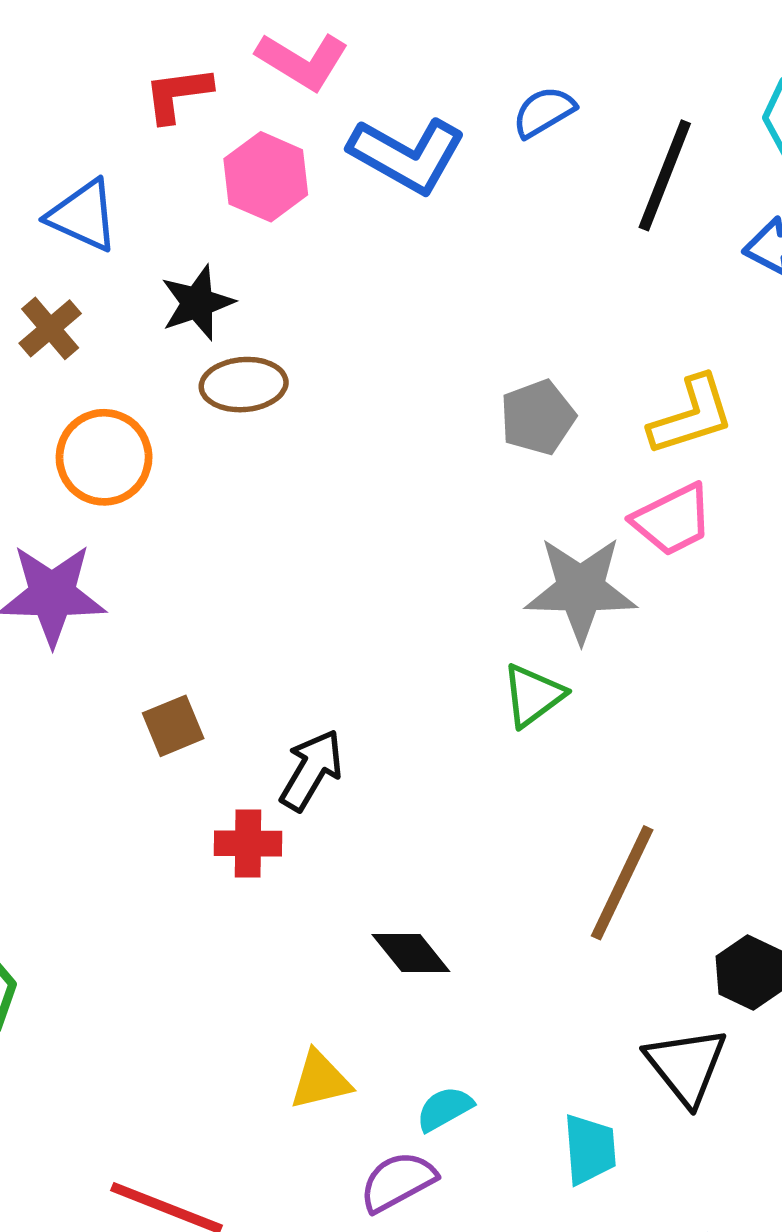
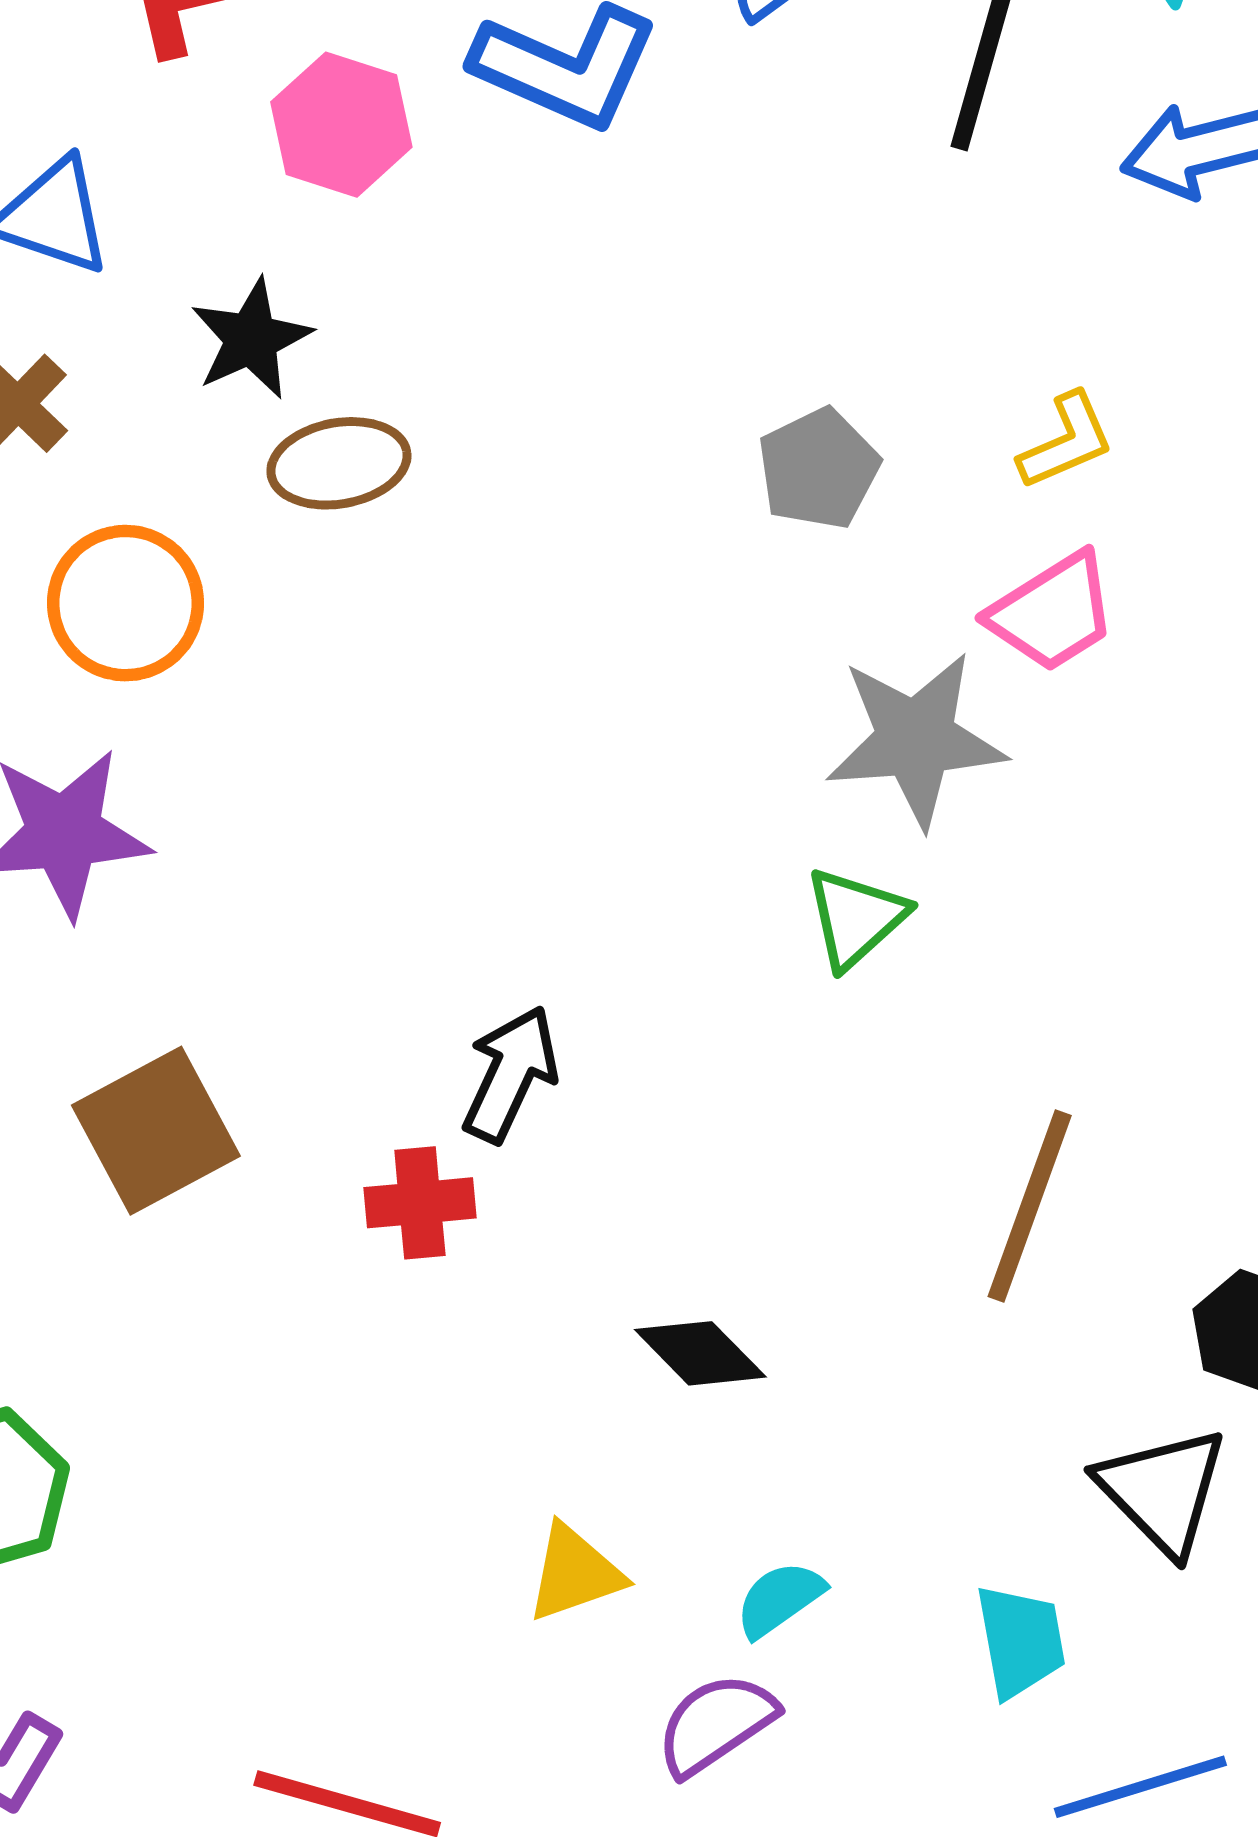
yellow L-shape: (691, 416) -> (1066, 441), size x0.7
brown square: (173, 726) -> (156, 1131), moved, size x1.6

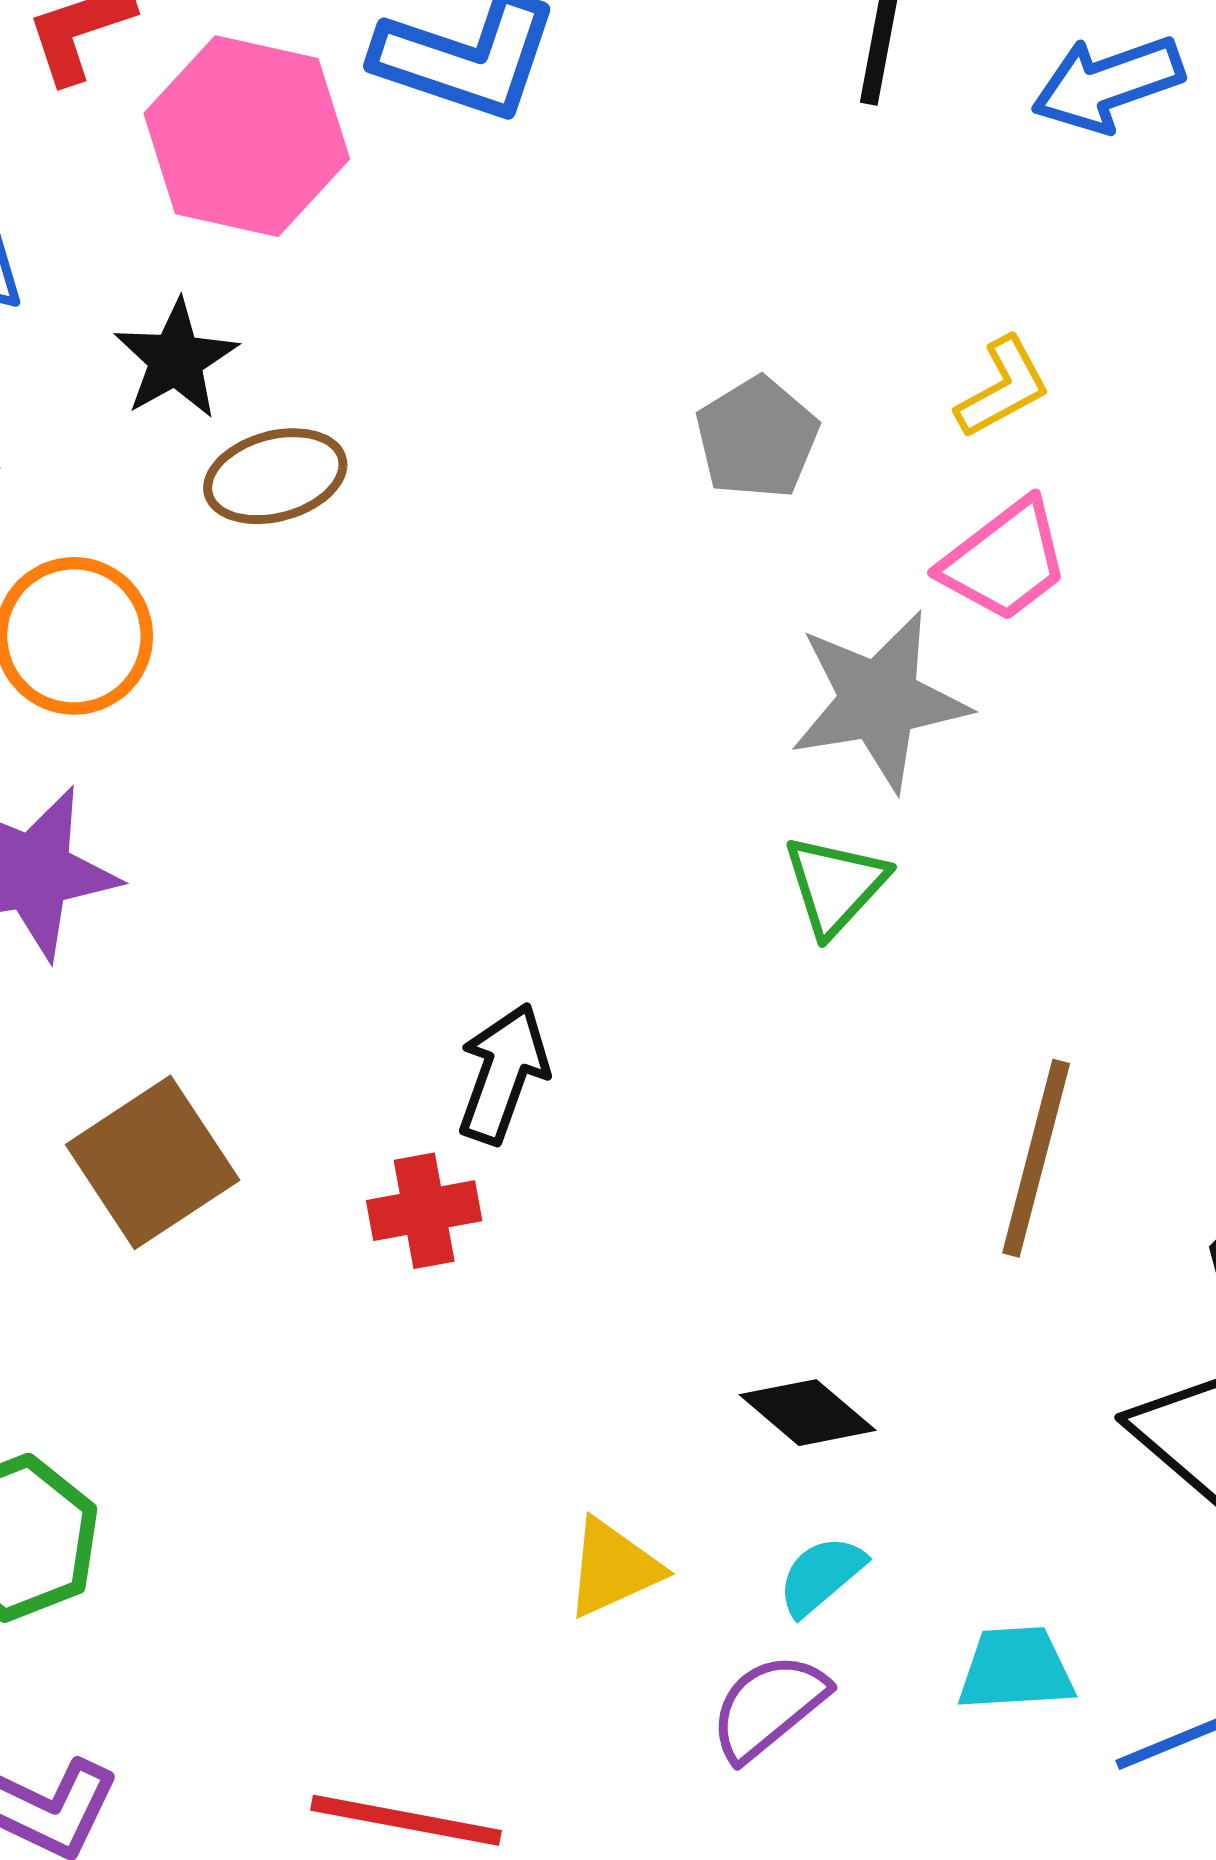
pink hexagon: (341, 125) -> (247, 136), size x1.4
black diamond: (700, 1353) -> (808, 1413), moved
cyan trapezoid: (1020, 1641) -> (1016, 1669), moved, turned -78

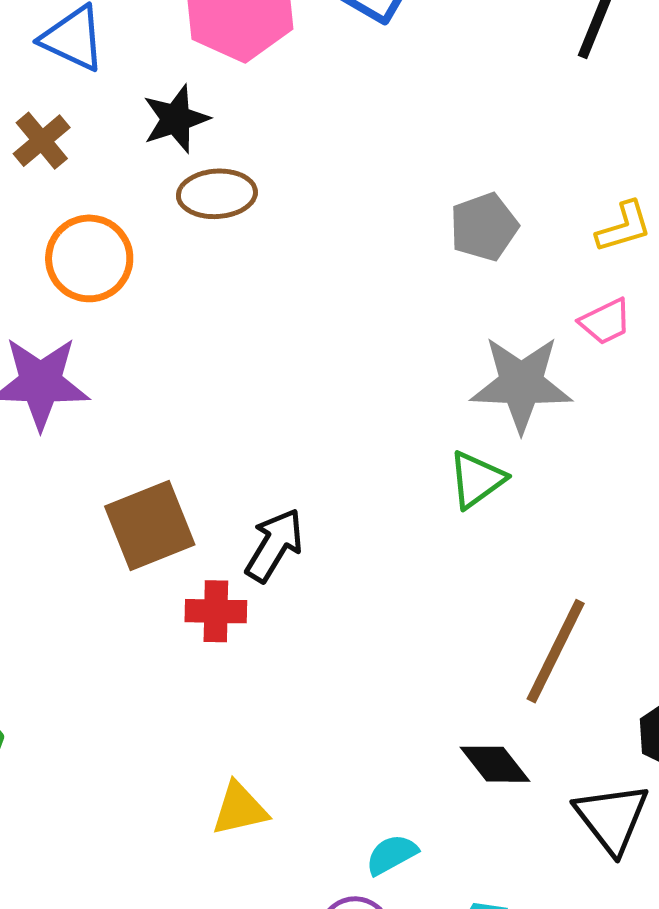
pink trapezoid: (1005, 561) -> (605, 322), size x0.7
brown square: (153, 1162) -> (150, 526), moved
black diamond: (808, 1413) -> (495, 764), moved
yellow triangle: (613, 1568) -> (240, 809), moved

